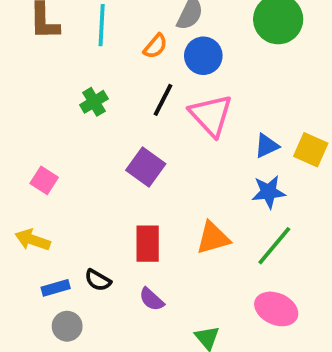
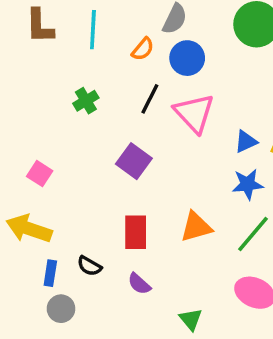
yellow arrow: (33, 240) -> (29, 229), size x1.4
blue rectangle: (56, 288) -> (50, 273), turned -65

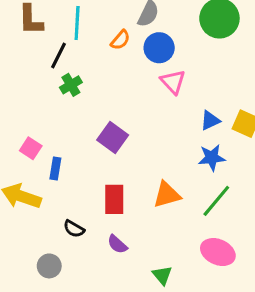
black line: (150, 99) -> (58, 55), moved
pink triangle: (194, 113) -> (173, 82), moved, size x0.7
blue rectangle: (50, 273) -> (55, 168), moved

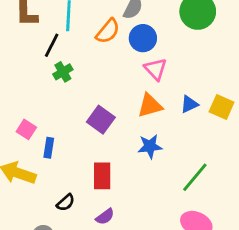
orange semicircle: (120, 40) -> (108, 31), size x1.4
blue star: (212, 158) -> (150, 146), moved
orange triangle: (167, 195) -> (150, 106), moved
black semicircle: (74, 229) -> (66, 203), turned -72
purple semicircle: (117, 244) -> (105, 217), turned -78

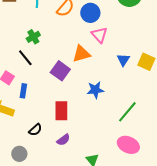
black line: (52, 45) -> (25, 58), moved, turned -66
blue triangle: (189, 104) -> (123, 60), turned -32
orange triangle: (150, 106) -> (81, 54), moved

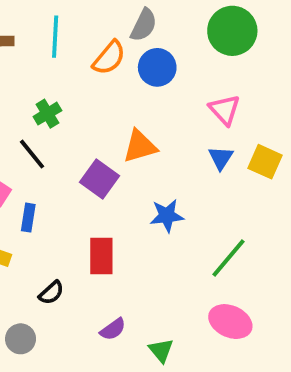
pink triangle: (99, 35) -> (225, 110), moved
purple semicircle: (63, 140) -> (113, 329), moved

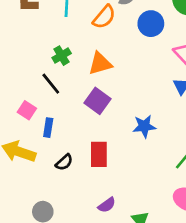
blue circle: (157, 67) -> (151, 24), moved
orange triangle: (140, 146) -> (100, 64), moved
black semicircle: (51, 293) -> (64, 162), moved

